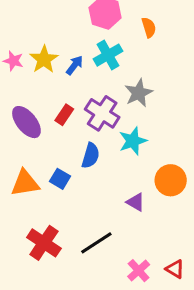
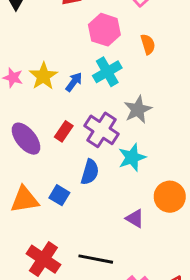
black line: (96, 243) -> (96, 259), turned 44

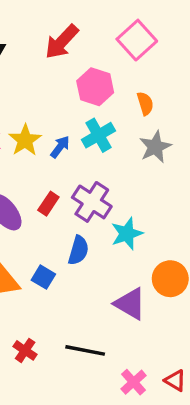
gray star: (138, 110) -> (155, 147), moved
purple triangle: (135, 218) -> (130, 304), size x1.5
red cross: (43, 259) -> (25, 350), size x0.6

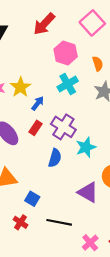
blue arrow: (60, 147) -> (38, 103), moved
blue square: (43, 277) -> (32, 199), moved

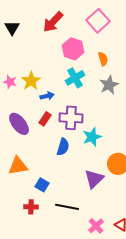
blue arrow: (38, 103) -> (47, 96), turned 40
purple cross: (63, 127) -> (71, 118), turned -30
purple triangle: (88, 192) -> (94, 179), turned 45
red cross: (21, 222) -> (31, 207), turned -32

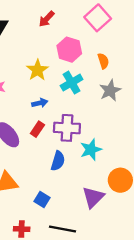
red arrow: (53, 22) -> (47, 19), size x0.7
yellow star: (31, 81) -> (37, 70), moved
blue square: (42, 185) -> (42, 199), moved

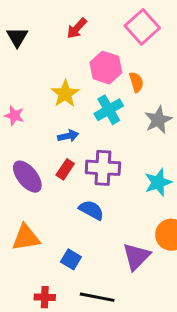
orange semicircle: (103, 61) -> (136, 82), moved
cyan star: (91, 150) -> (158, 182), moved
blue semicircle: (58, 161) -> (91, 210), turned -78

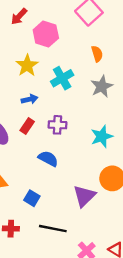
red arrow: (77, 28) -> (19, 16), moved
pink hexagon: (106, 68) -> (46, 34), moved
orange semicircle: (136, 82) -> (97, 54), moved
purple cross: (103, 168) -> (57, 125), size x0.7

